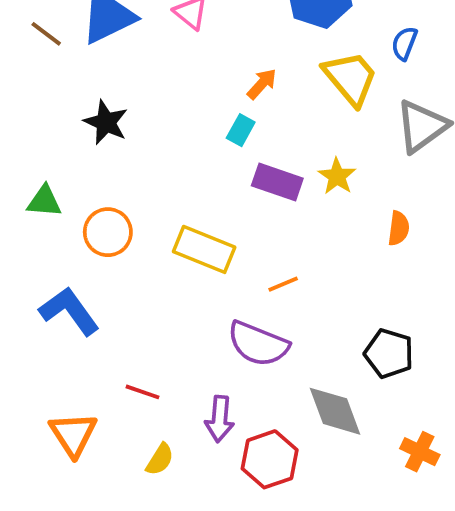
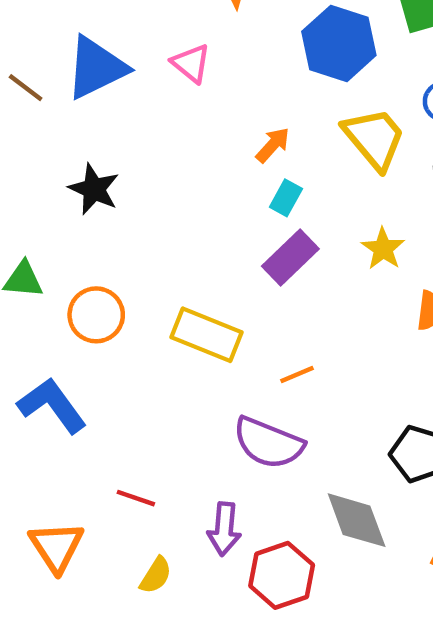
cyan rectangle: (241, 130) -> (286, 198), moved
yellow star: (337, 176) -> (383, 249), moved
purple rectangle: (277, 182) -> (290, 258), turned -63

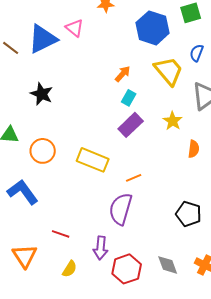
pink triangle: (191, 63) -> (75, 28), moved
purple semicircle: (268, 443) -> (121, 209), turned 84
gray diamond: (357, 520) -> (168, 265), moved, size x0.7

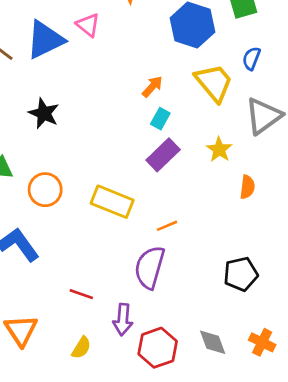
black pentagon: (189, 214) -> (241, 274), turned -30
red line: (61, 234) -> (81, 294), moved

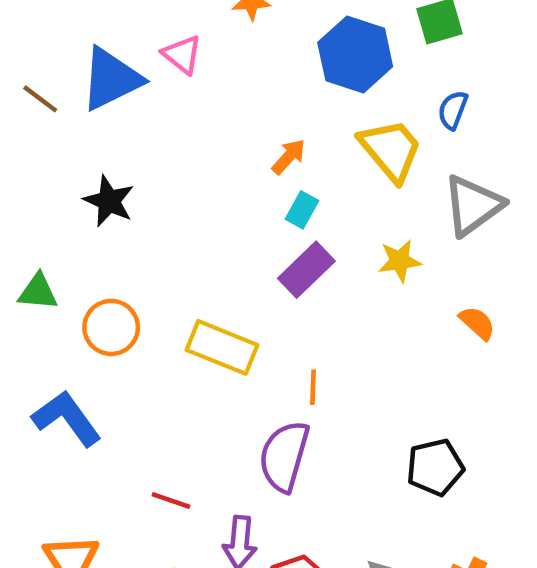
yellow star: (219, 150) -> (400, 261), turned 30
orange semicircle: (247, 187) -> (477, 323), moved, turned -55
orange line: (167, 226) -> (313, 387), turned -65

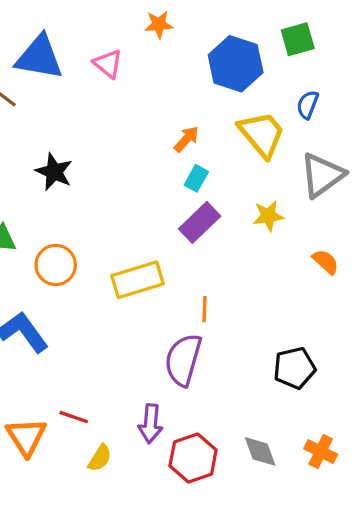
blue triangle: (111, 79) -> (39, 57), moved, turned 36
yellow rectangle: (222, 347) -> (137, 280), turned -39
red line: (171, 500) -> (74, 417), moved

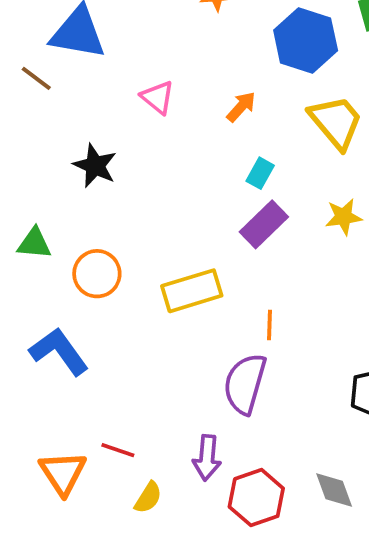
pink triangle: (108, 64) -> (158, 97), moved
orange arrow: (187, 139) -> (241, 107), moved

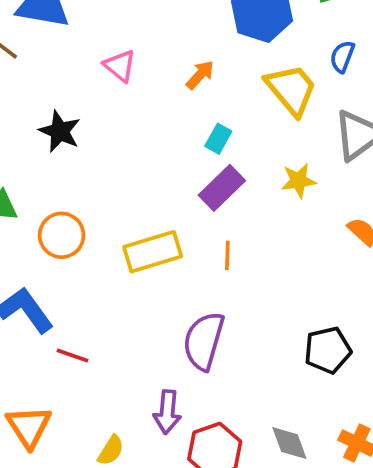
orange line: (270, 325) -> (227, 255), moved
red line: (118, 450) -> (72, 356), moved

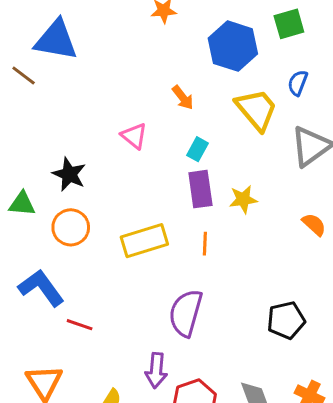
pink triangle: (120, 66) -> (134, 136), moved
orange arrow: (200, 75) -> (183, 98), turned 100
black star: (60, 131) -> (69, 174), moved
yellow star: (298, 181) -> (243, 199), moved
purple rectangle: (222, 188) -> (200, 189), turned -54

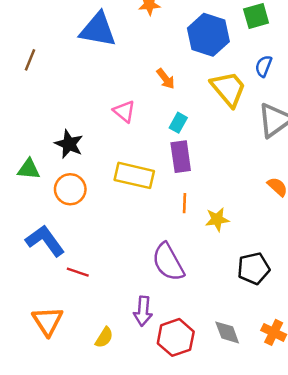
blue triangle: (56, 40) -> (98, 30), moved
brown line: (24, 76) -> (30, 60), turned 75
yellow star: (243, 199) -> (217, 219), moved
yellow rectangle: (144, 241) -> (134, 175), moved, turned 30
purple semicircle: (186, 313) -> (168, 262), turned -45

